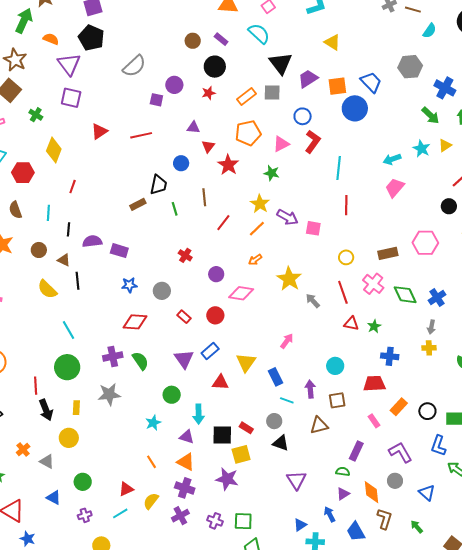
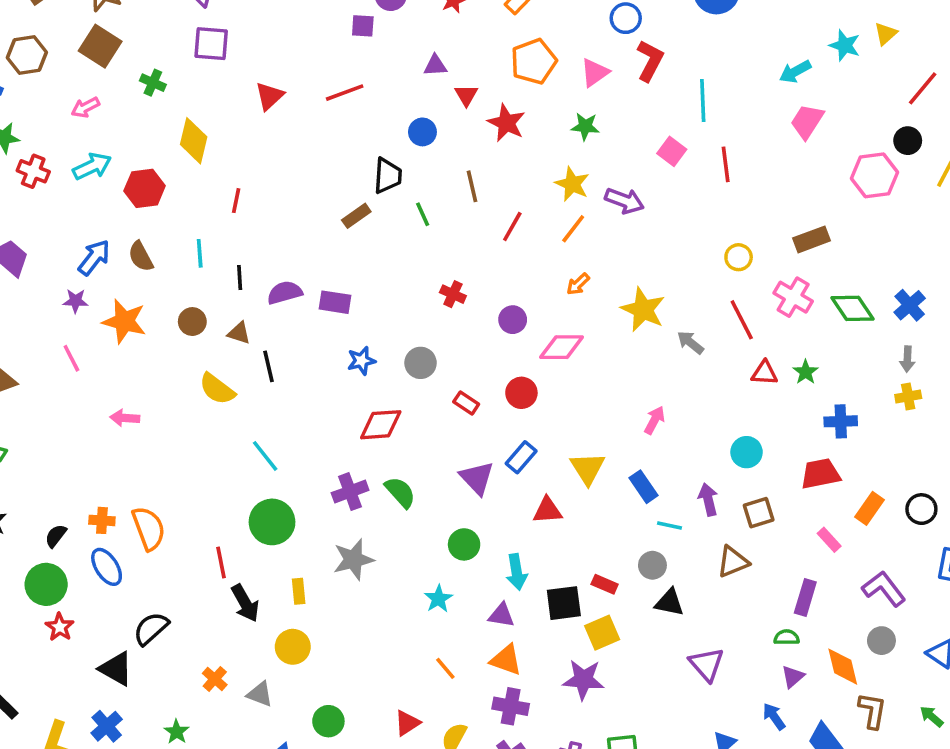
pink square: (313, 228) -> (672, 151), moved, turned 35
pink hexagon: (425, 243) -> (874, 175), moved

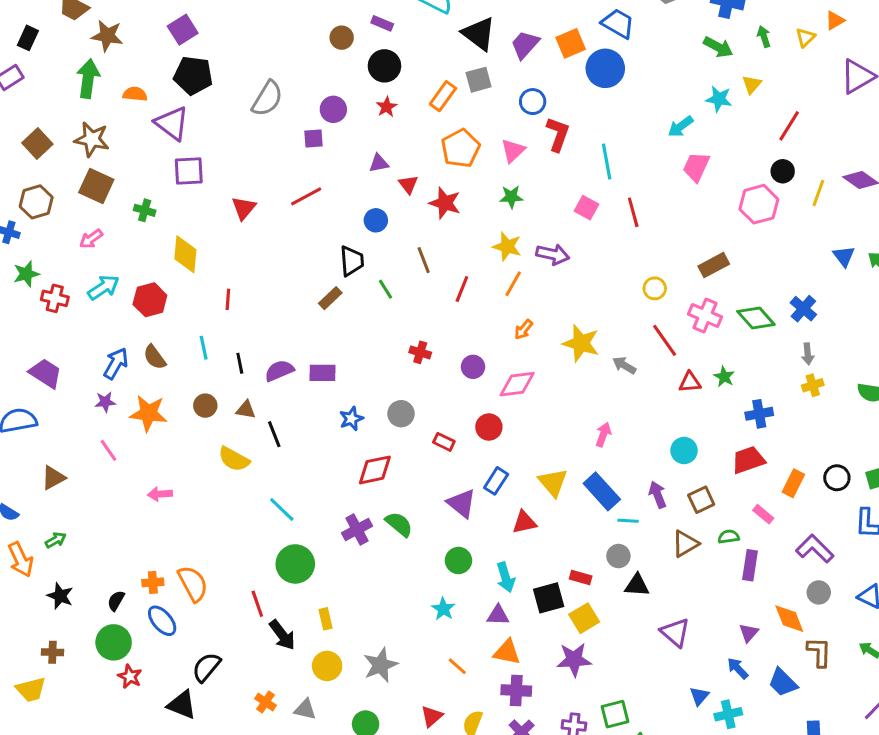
blue rectangle: (644, 487) -> (602, 491), size x1.4
gray star: (353, 560) -> (380, 665), moved
green semicircle: (787, 637) -> (729, 537), moved

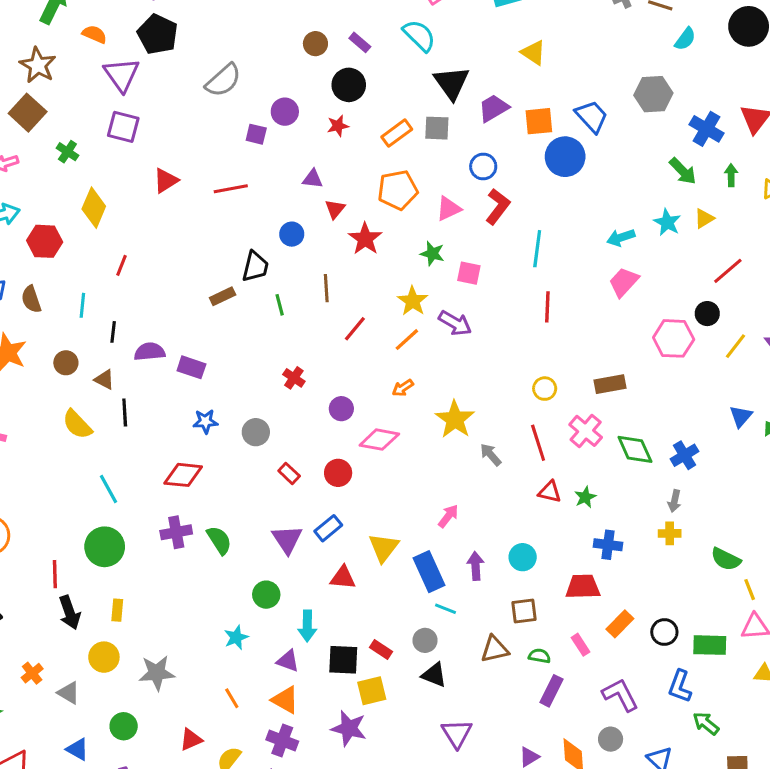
pink square: (587, 208) -> (469, 273), moved, turned -35
red diamond: (375, 470) -> (183, 475), moved
purple arrow: (657, 495) -> (476, 566), moved

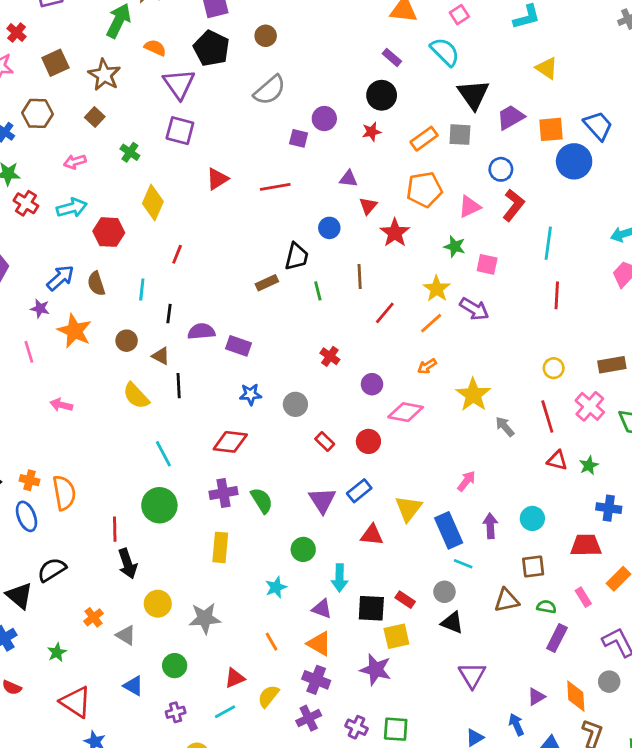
brown circle: (315, 44) -> (266, 36), moved
brown square: (28, 113) -> (95, 117), size x0.6
yellow rectangle: (117, 610) -> (220, 547), moved, size x1.5

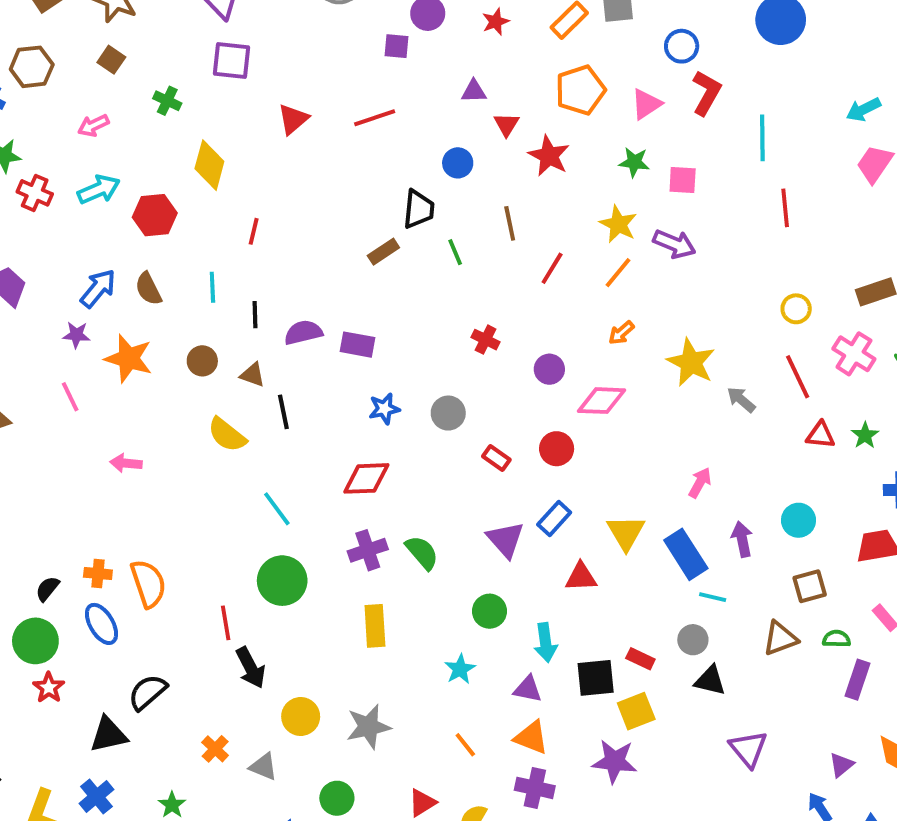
black triangle: (19, 596) -> (109, 735), turned -44

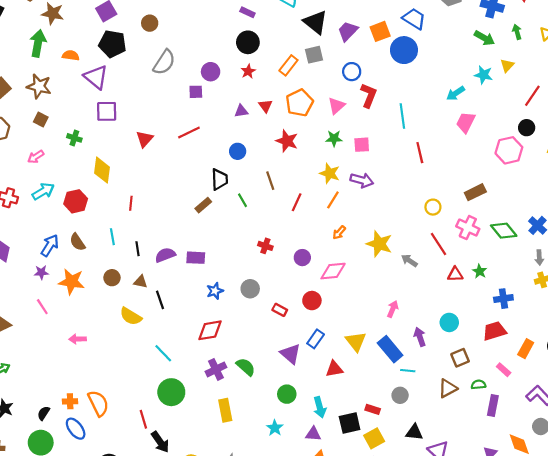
red triangle: (506, 124) -> (265, 106), moved
black triangle: (710, 681) -> (414, 432), moved

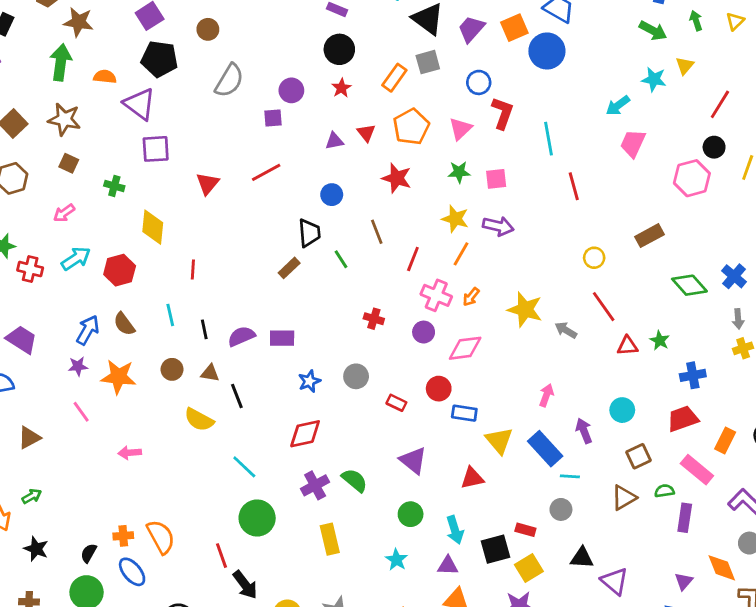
pink cross: (468, 228) -> (436, 295), moved
blue rectangle: (316, 339) -> (464, 413), moved, turned 66
pink rectangle: (504, 370) -> (697, 470), size x1.6

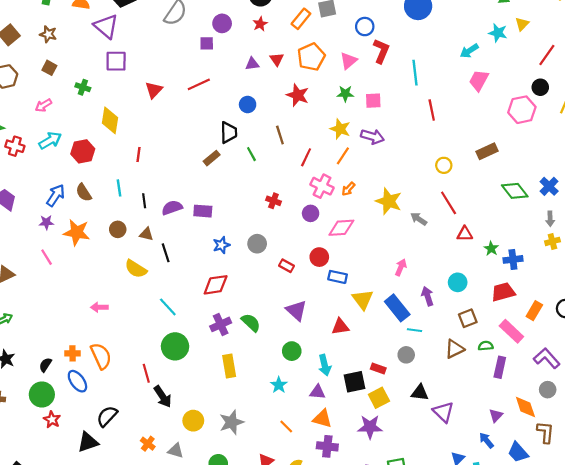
brown star: (64, 119) -> (48, 34), size x0.7
green star: (660, 340) -> (491, 249), moved
pink arrow: (130, 453) -> (99, 307), moved

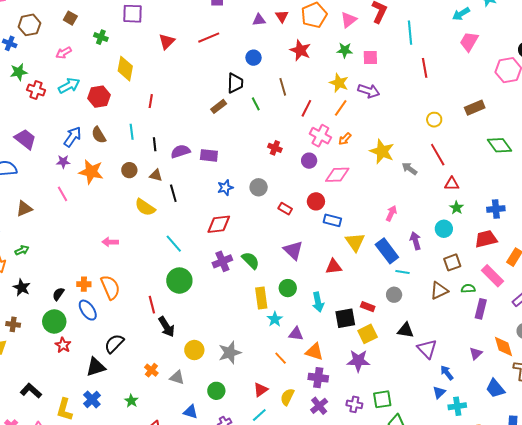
green star: (491, 249) -> (456, 208), moved
yellow rectangle: (229, 366) -> (261, 298), moved
purple triangle: (318, 392) -> (296, 334), moved
blue arrow: (486, 440) -> (447, 373), moved

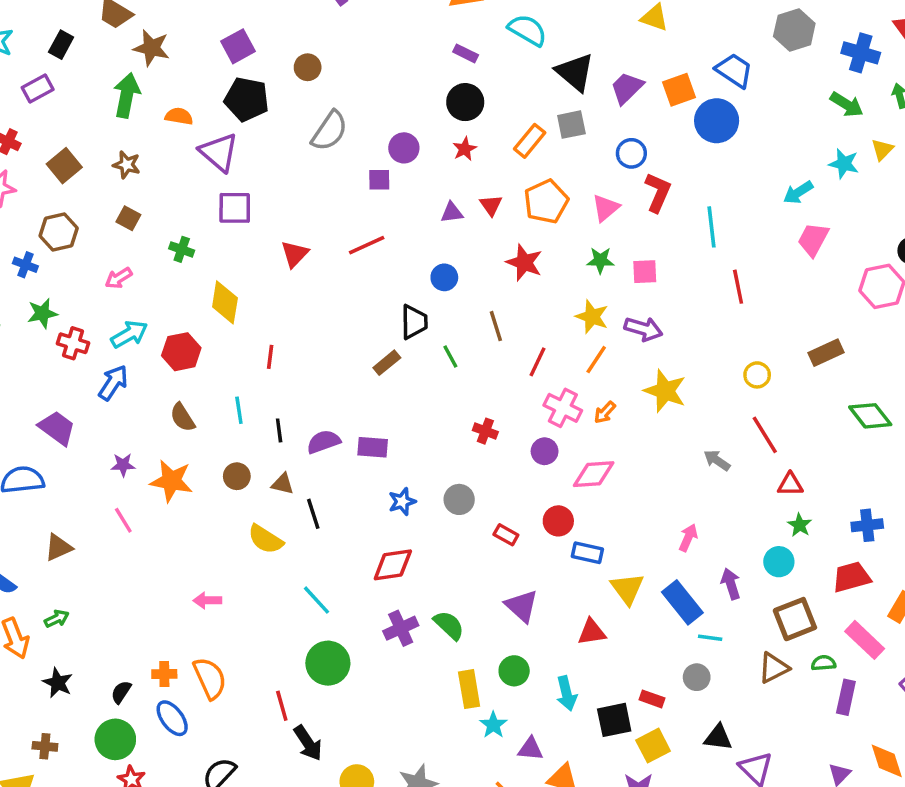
blue arrow: (73, 137) -> (113, 383), moved
yellow star: (382, 151) -> (665, 391), moved
brown square: (452, 262) -> (795, 619), size x1.4

